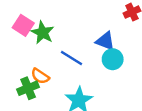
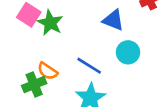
blue triangle: (105, 41) -> (113, 20), moved
blue line: (72, 58) -> (89, 66), moved

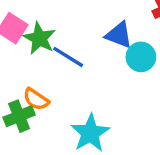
cyan circle: (128, 52) -> (141, 57), moved
blue line: (89, 66) -> (68, 57), moved

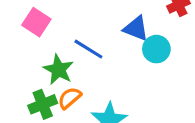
green star: (39, 38) -> (58, 70), moved
orange semicircle: (36, 99) -> (70, 98), moved, turned 105

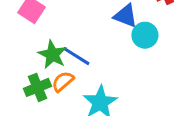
blue line: (88, 49) -> (76, 56), moved

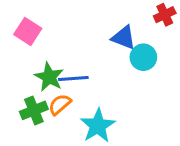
blue line: (76, 56) -> (73, 79), turned -36

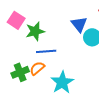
blue triangle: (124, 37) -> (79, 24), turned 30
green star: (49, 77) -> (35, 31), moved, turned 30

